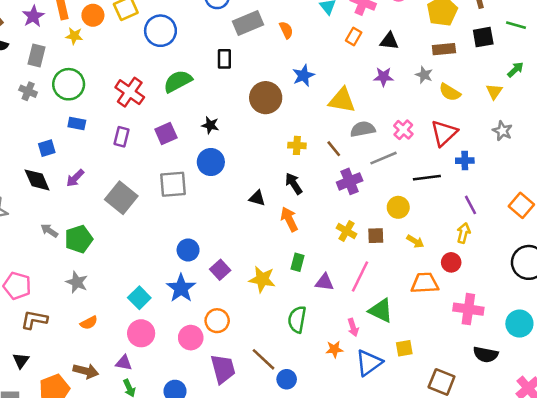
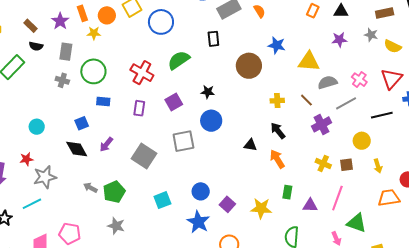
blue star: (303, 75) -> (277, 45), turned -30
yellow arrow: (415, 241) -> (378, 166), turned 48
cyan square: (139, 298) -> (162, 200), moved, turned 30

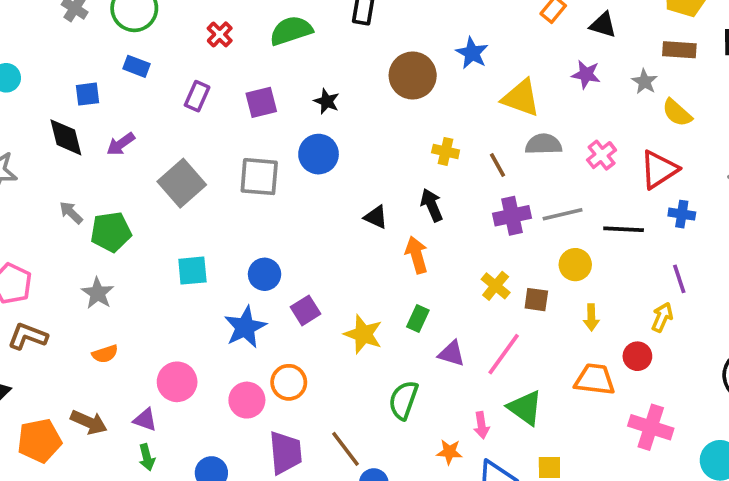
red cross: (142, 73) -> (220, 34), size x0.6
gray line: (346, 103) -> (563, 214), moved

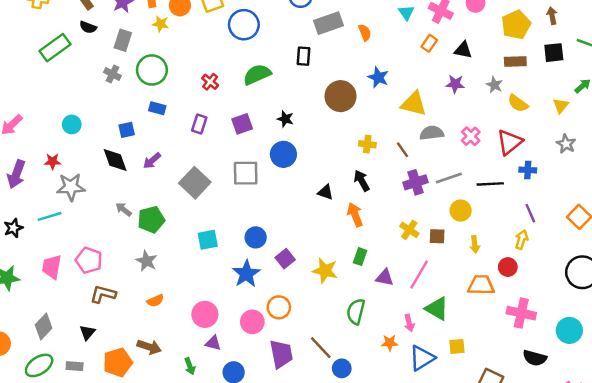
purple triangle: (145, 420) -> (213, 343), moved

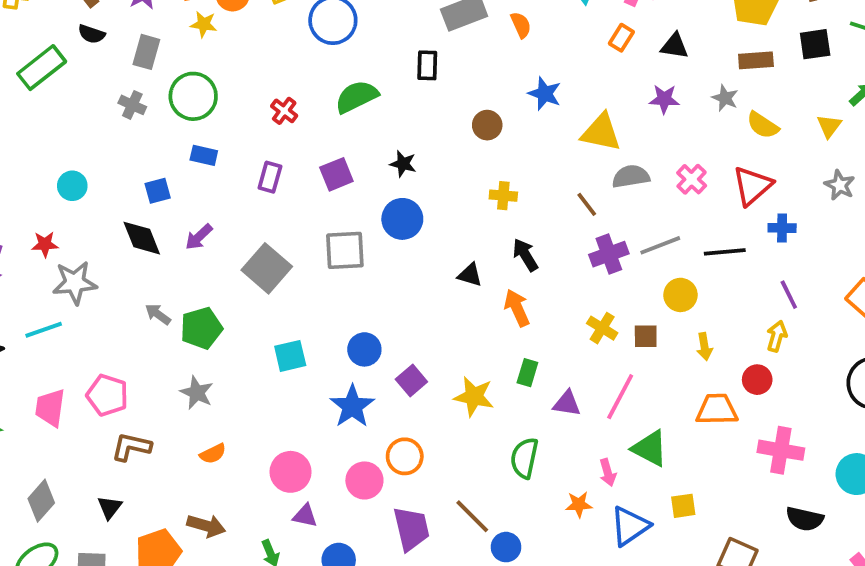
brown circle: (341, 96) -> (487, 125), size x0.6
yellow cross: (367, 144) -> (503, 196), moved

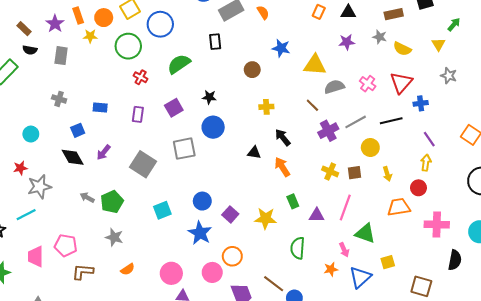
green circle: (193, 96) -> (128, 46), moved
gray cross: (132, 105) -> (59, 99), moved
green rectangle: (527, 373) -> (293, 201), turned -32
black semicircle: (805, 519) -> (455, 260), turned -84

